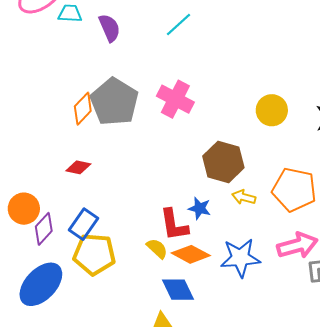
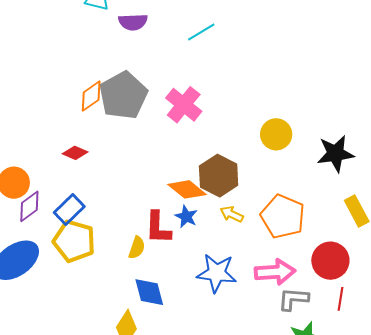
purple semicircle: (110, 28) -> (133, 22), turned 100
yellow semicircle: (157, 248) -> (137, 248), turned 55
orange diamond: (191, 254) -> (187, 189), moved

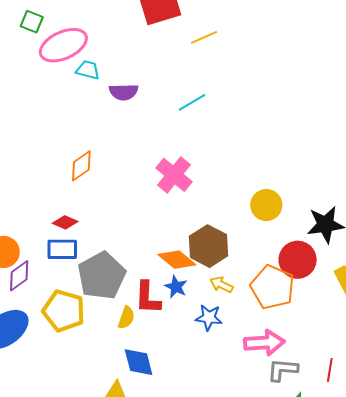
gray pentagon: (123, 95) -> (102, 276), moved
blue rectangle: (69, 209) -> (62, 249), moved, turned 44
red circle: (330, 261) -> (298, 260), moved
blue star: (217, 273) -> (209, 317), moved, size x0.7

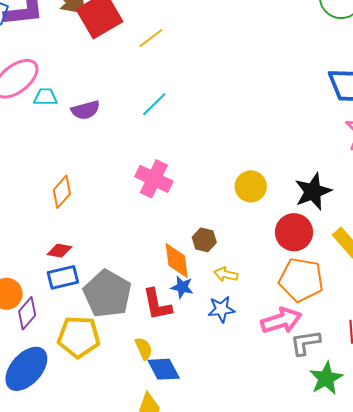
brown hexagon: (209, 246) -> (204, 240), size x0.6
orange diamond: (177, 260) -> (177, 261), turned 57
orange pentagon: (272, 287) -> (301, 280), moved
yellow semicircle: (126, 318) -> (144, 349), moved, turned -30

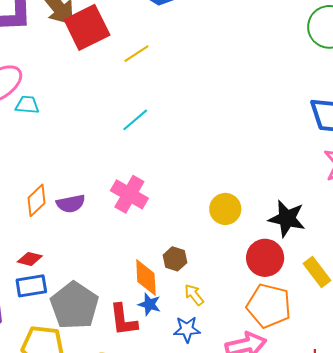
purple semicircle: (86, 110) -> (71, 204), moved
black star: (313, 191) -> (287, 219), turned 30
yellow arrow: (226, 274) -> (194, 295), turned 35

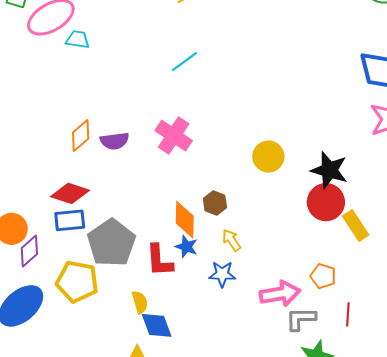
red circle: (265, 258) -> (326, 202), moved
red diamond: (30, 259) -> (70, 193), size x1.5
orange pentagon: (269, 306) -> (323, 276), moved, size x0.6

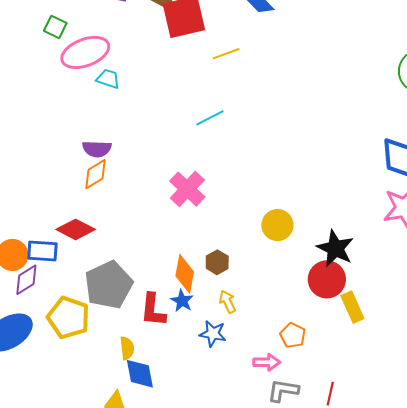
purple semicircle: (115, 141) -> (97, 149), moved
blue rectangle: (70, 220) -> (42, 251), moved
orange pentagon: (323, 276) -> (293, 335), moved
pink arrow: (280, 294) -> (267, 362), size x0.7

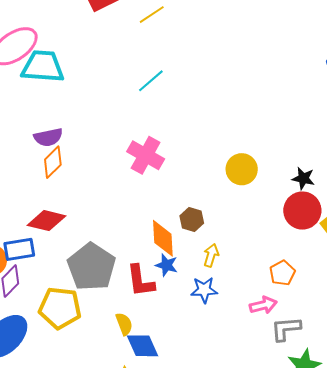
cyan trapezoid: (108, 79) -> (43, 67), size x1.8
black star: (335, 248) -> (303, 178), size x0.6
yellow arrow: (228, 302) -> (211, 255), turned 55
orange pentagon: (293, 335) -> (282, 273), turned 30

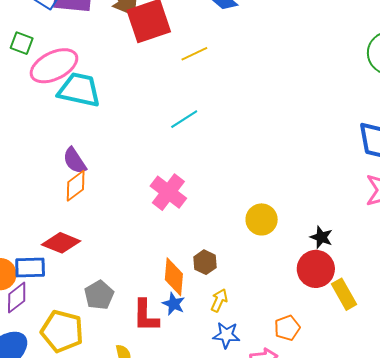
purple semicircle: (48, 137) -> (75, 161), turned 60
gray pentagon: (91, 267) -> (99, 295), size x0.6
blue star: (204, 290) -> (226, 335), moved

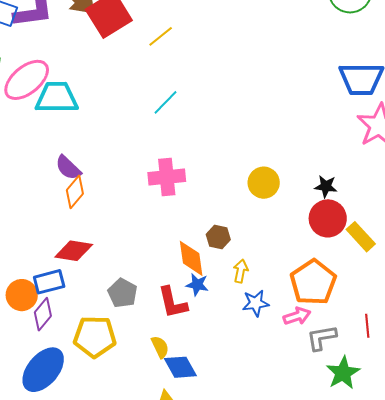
pink cross: (168, 192) -> (167, 177), turned -30
orange pentagon: (287, 328) -> (313, 282), size x1.8

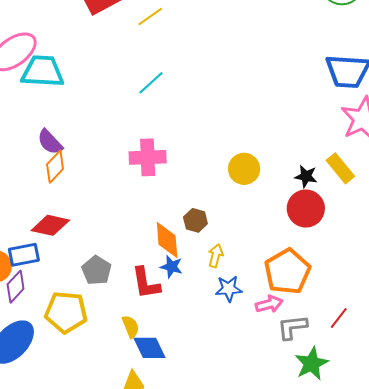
yellow rectangle: (361, 237) -> (340, 168), moved
red line: (367, 326) -> (339, 318), turned 40

